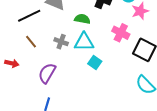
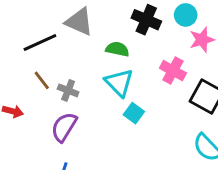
gray cross: (61, 42) -> (68, 90), moved
cyan triangle: (84, 42) -> (119, 83), turned 45

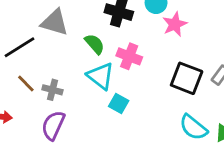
green semicircle: (117, 49) -> (95, 44), turned 45
pink cross: (173, 71) -> (129, 56), moved

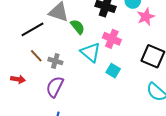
green semicircle: (95, 44) -> (78, 27), moved
cyan square: (119, 103) -> (113, 71), moved

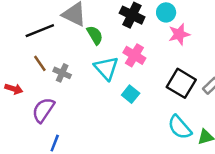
purple semicircle: (55, 87) -> (43, 110), moved

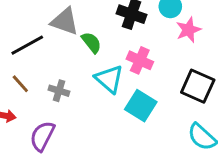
brown line: (40, 63) -> (20, 84), moved
cyan square: (131, 94) -> (141, 106), size x1.5

